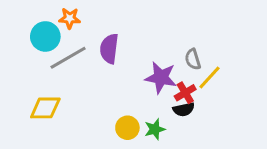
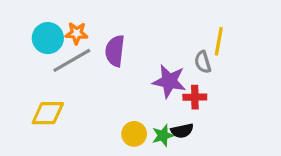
orange star: (70, 18) -> (77, 33), moved
yellow line: (210, 78) -> (219, 41), moved, turned -32
red cross: (185, 93) -> (195, 97), turned 30
black semicircle: (184, 109) -> (182, 131), moved

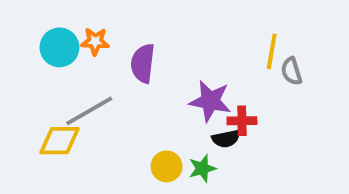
gray line: (72, 60) -> (89, 111), moved
gray semicircle: (203, 62) -> (291, 71), moved
black semicircle: (182, 131) -> (226, 139), moved

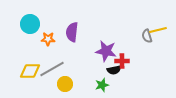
orange star: (95, 41) -> (48, 39), moved
yellow line: (272, 51) -> (158, 30), moved, turned 66
gray line: (89, 111) -> (52, 69), moved
yellow circle: (167, 166) -> (65, 84), moved

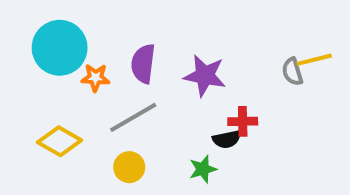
cyan circle: (30, 24) -> (60, 48), size x1.4
purple star: (106, 51) -> (205, 76), moved
gray line: (52, 69) -> (133, 117), moved
yellow diamond: (30, 71) -> (60, 141), turned 30

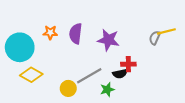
cyan circle: (60, 48) -> (20, 47), moved
gray semicircle: (292, 72) -> (155, 38), turned 40
orange star: (95, 78) -> (50, 33), moved
gray line: (133, 117) -> (89, 76), moved

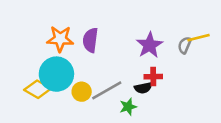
orange star: (50, 33) -> (60, 39), size x1.5
purple star: (108, 40) -> (149, 45), moved, turned 30
cyan circle: (20, 47) -> (56, 74), moved
yellow circle: (68, 88) -> (82, 92), moved

